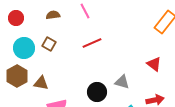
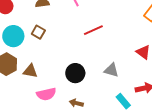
red line: (92, 43) -> (93, 30), moved
black circle: (97, 92) -> (75, 73), moved

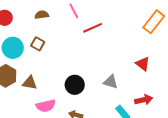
red line: (93, 30) -> (93, 28), moved

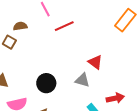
brown semicircle: (42, 15) -> (20, 26), moved
red triangle: (143, 64) -> (95, 62), moved

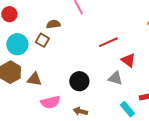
red line: (64, 26) -> (108, 42), moved

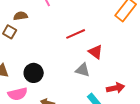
black circle: (79, 81) -> (34, 73), moved

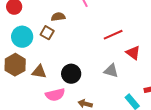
gray triangle: (83, 70) -> (111, 71), moved

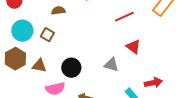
brown square: (47, 33) -> (47, 35), moved
red line: (113, 35) -> (124, 17), moved

